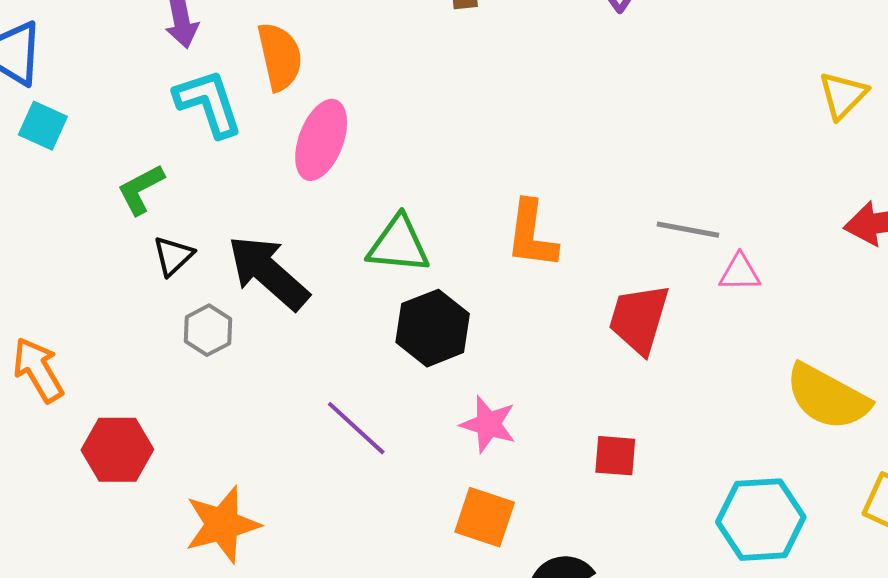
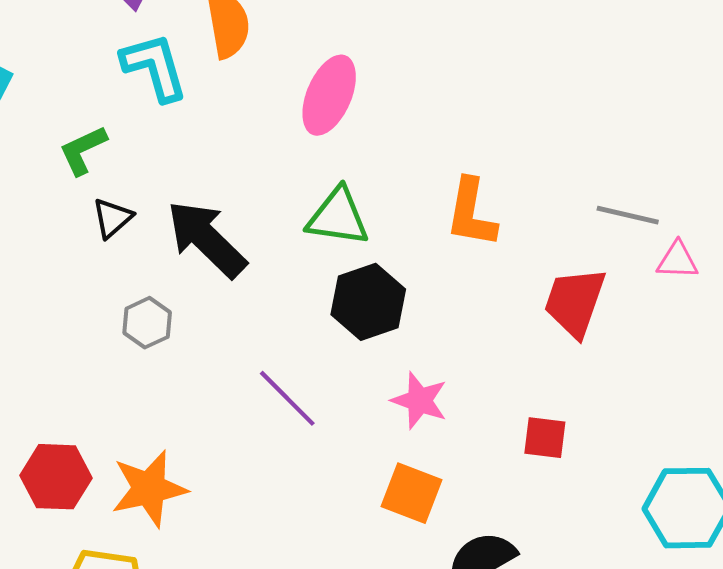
pink ellipse: (321, 140) -> (329, 95), moved
gray hexagon: (208, 330) -> (147, 323), moved
red hexagon: (117, 450) -> (56, 477), moved

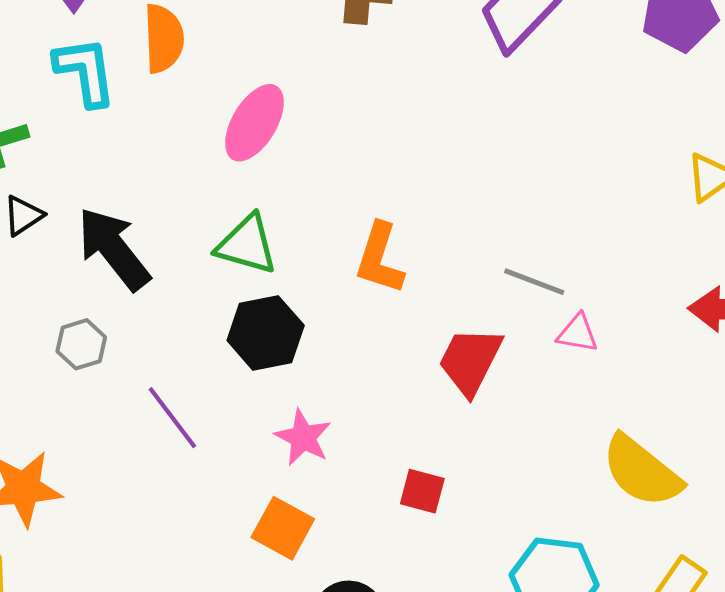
gray hexagon: (147, 323) -> (81, 344), moved

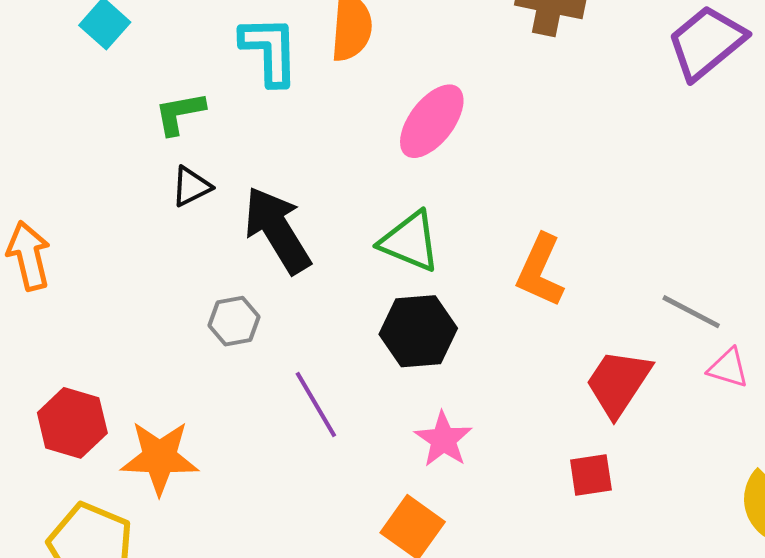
red square: (422, 491) -> (591, 475), moved, turned -30

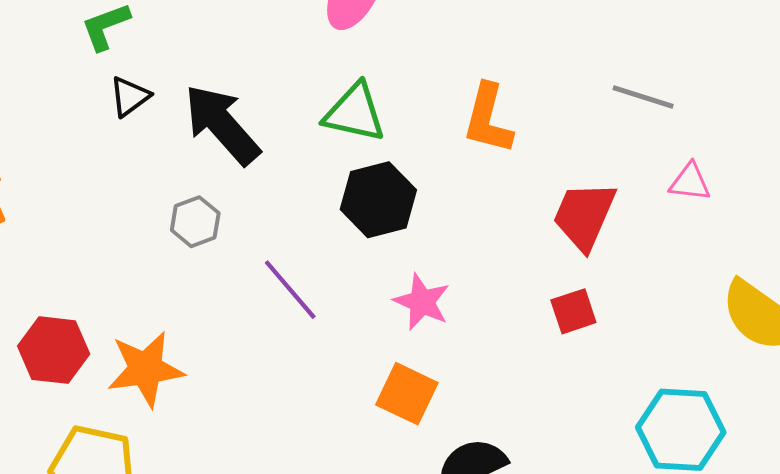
gray line: (691, 312) -> (643, 97), moved

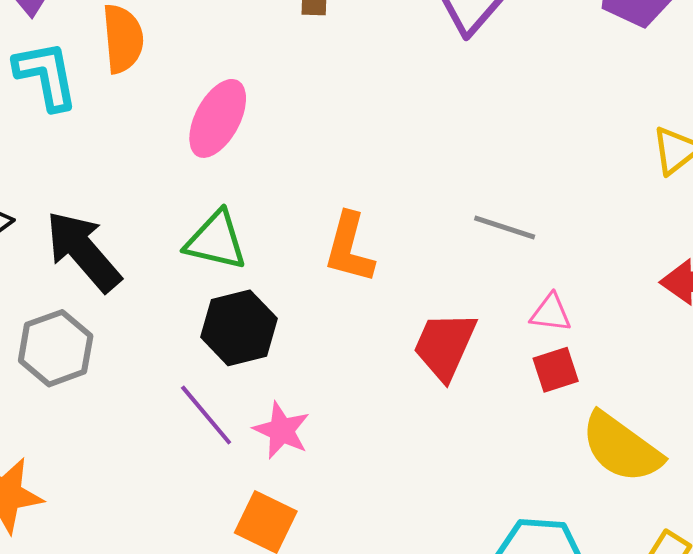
gray hexagon: (195, 222) -> (56, 348), size x1.5
purple line: (290, 290) -> (206, 415), moved
red square: (573, 311) -> (556, 370), moved

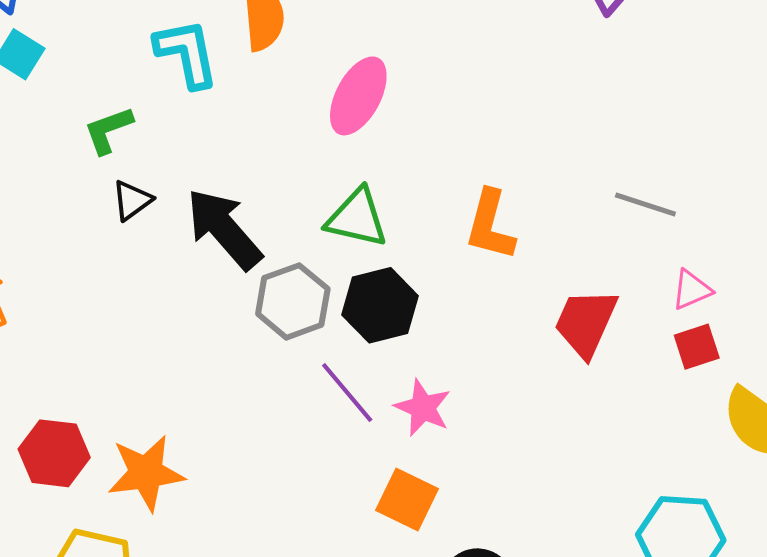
pink triangle: (551, 313) -> (692, 290), turned -30
gray hexagon: (56, 348) -> (293, 301), moved

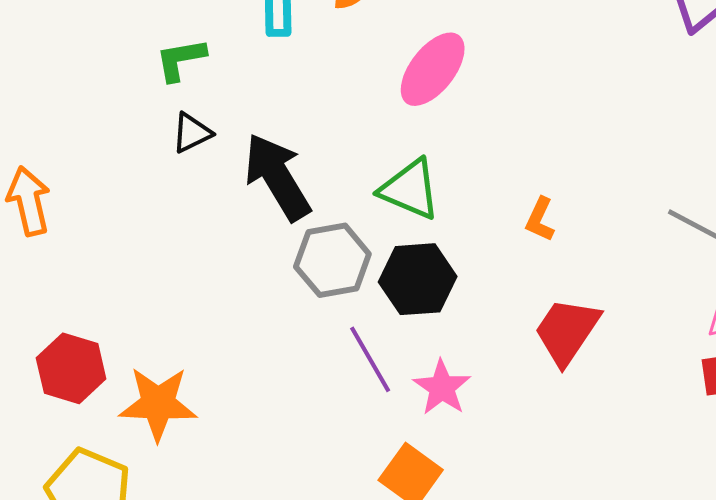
orange L-shape: (490, 225) -> (540, 219), size x0.6
red trapezoid: (586, 323) -> (567, 331), moved

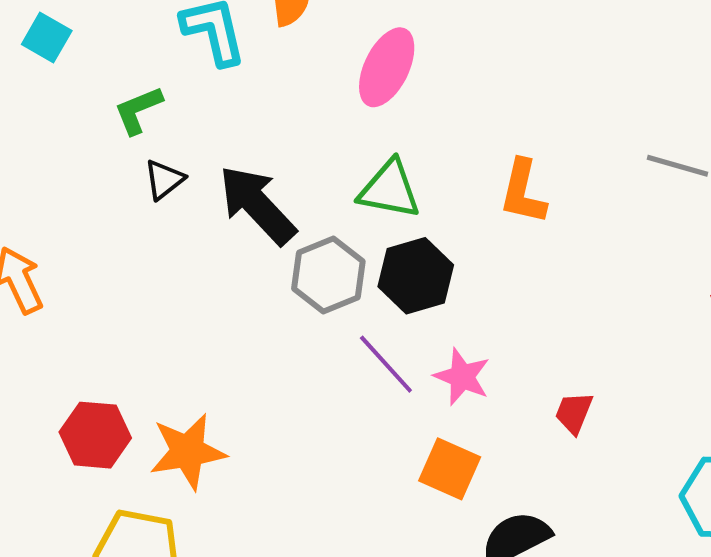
orange L-shape: (540, 219) -> (523, 192), size x1.5
red trapezoid: (567, 331) -> (574, 413), moved, size x0.6

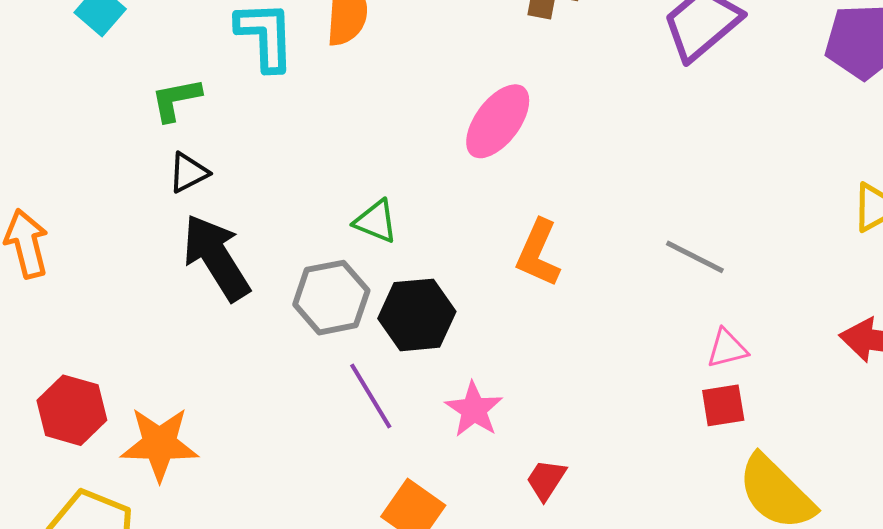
pink ellipse: (387, 67) -> (498, 121), moved
green triangle: (389, 189) -> (376, 221), moved, size x0.7
black arrow: (257, 205) -> (216, 257), moved
pink star: (462, 377) -> (474, 410), moved

